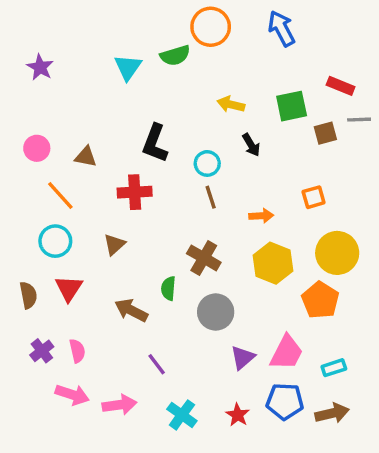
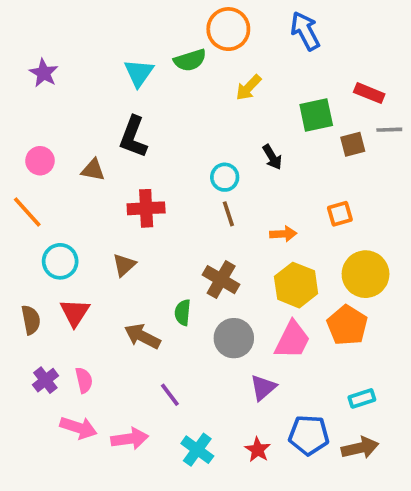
yellow arrow: (231, 104) -> (248, 88), moved, turned -60
black L-shape: (155, 143) -> (133, 137), moved
orange line: (60, 196) -> (27, 212), moved
pink trapezoid: (287, 352) -> (292, 340), moved

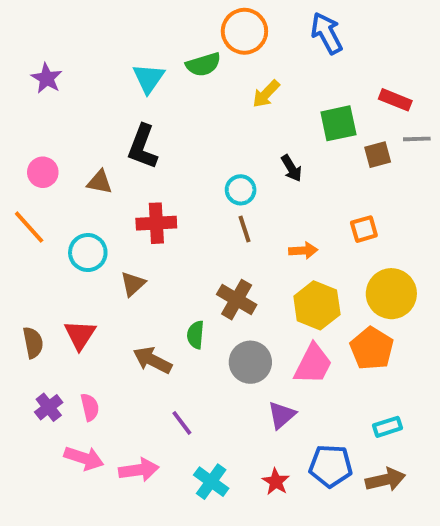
cyan circle: (60, 261) -> (88, 253), moved

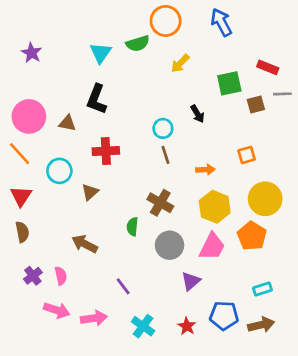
pink circle: (43, 172) -> (29, 116), size x1.6
red triangle: (80, 335) -> (21, 196), moved
brown arrow: (152, 360) -> (85, 244), moved

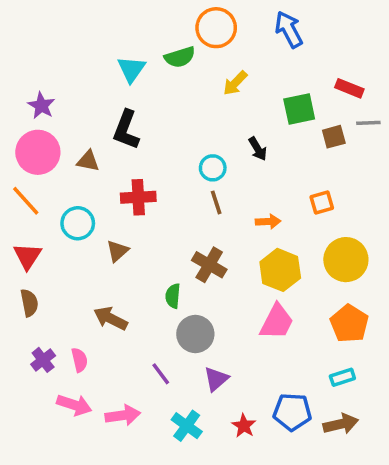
purple star: (32, 53) -> (41, 106), moved
orange pentagon: (252, 236) -> (349, 324), moved
gray circle: (170, 245) -> (195, 334), moved
purple triangle: (191, 281) -> (216, 379), moved

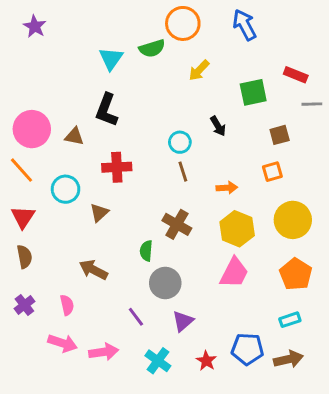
purple star: (41, 106) -> (35, 26), moved
brown square: (334, 137) -> (280, 135), moved
purple cross: (43, 360) -> (24, 305), moved

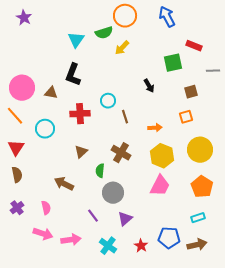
yellow arrow: (199, 70) -> (122, 48), moved
red rectangle: (296, 75) -> (194, 46), moved
cyan circle: (180, 142) -> (108, 101), moved
brown triangle: (99, 213) -> (81, 152), moved

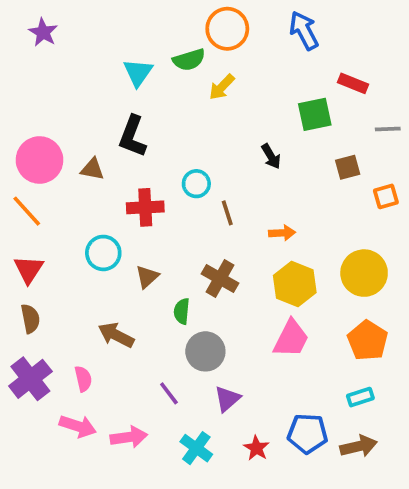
orange square: (186, 117) -> (386, 196), moved
cyan circle: (45, 129) -> (103, 253), moved
purple cross: (17, 208) -> (30, 379), size x1.6

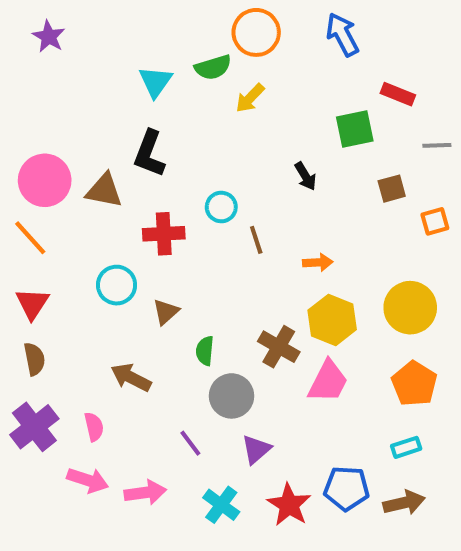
brown triangle: (92, 169) -> (104, 191), size x1.4
brown cross: (220, 279) -> (279, 347), moved
red star: (256, 448) -> (289, 505), size x1.5

